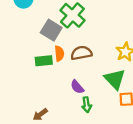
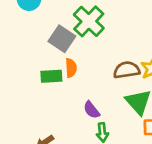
brown semicircle: (81, 53) -> (127, 70), moved

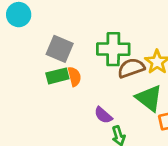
green cross: (89, 21) -> (113, 49), moved, turned -32
green rectangle: (51, 76) -> (57, 76), moved

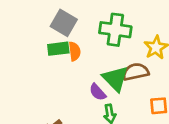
brown semicircle: (131, 68) -> (136, 72), moved
green triangle: (149, 98) -> (115, 79), moved

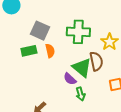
green rectangle: (58, 49) -> (29, 51), moved
brown semicircle: (136, 72) -> (96, 61), turned 96

